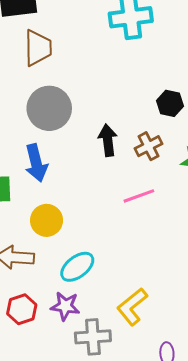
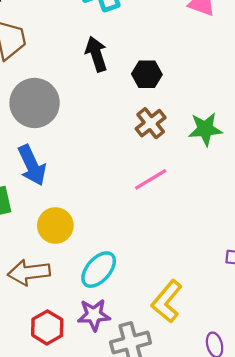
black hexagon: (170, 103) -> (147, 74), moved
black arrow: (108, 140) -> (96, 54), moved

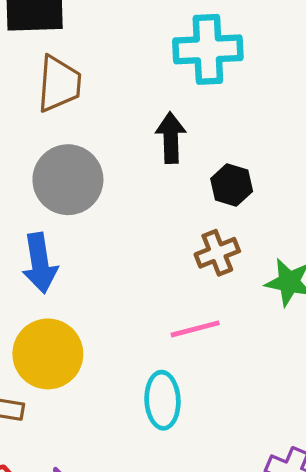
yellow circle: (55, 226) -> (48, 354), size x1.4
cyan ellipse: (99, 270) -> (162, 400), moved, turned -60

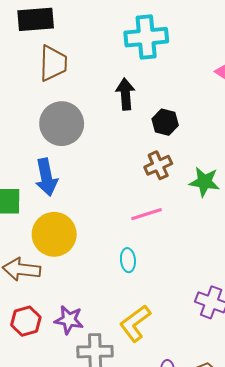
cyan ellipse: (162, 400) -> (128, 260), size x0.7

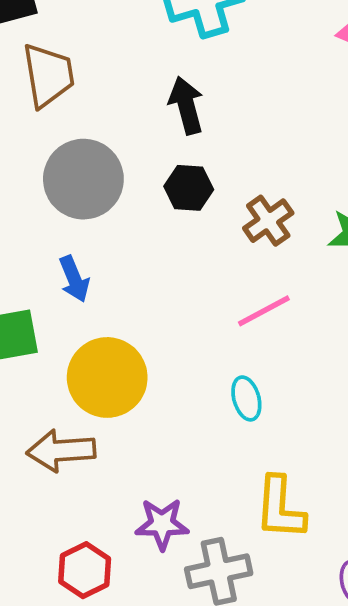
black hexagon: (165, 122) -> (189, 188), moved
blue arrow: (46, 177) -> (74, 279), size x0.7
red hexagon: (26, 321) -> (85, 570), moved
yellow L-shape: (135, 323) -> (280, 508), turned -39

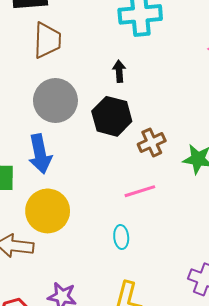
black arrow: (186, 105) -> (119, 71), size x0.7
black hexagon: (189, 188) -> (112, 116), size x1.5
blue arrow: (74, 279) -> (40, 154), size x1.5

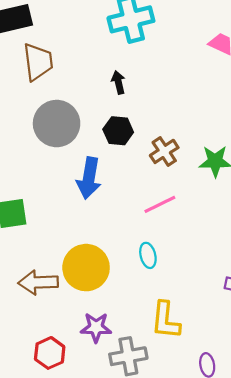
black hexagon: (112, 116) -> (118, 131), size x0.7
blue arrow: (40, 154) -> (89, 178), moved, turned 30
yellow circle: (48, 211) -> (86, 268), moved

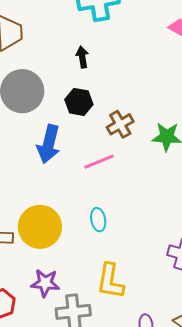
pink line: (160, 204) -> (99, 162), moved

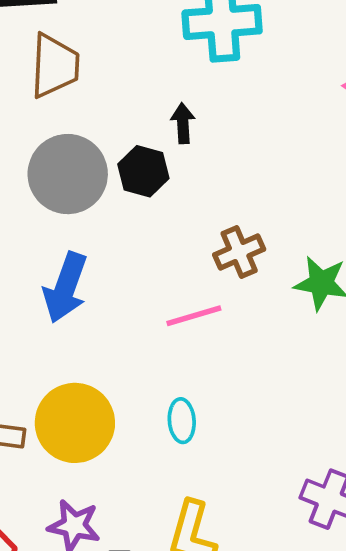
black hexagon: (79, 102) -> (143, 171), moved
blue arrow: (49, 144) -> (65, 288), moved

